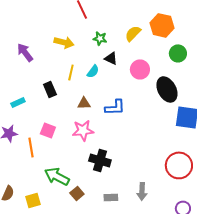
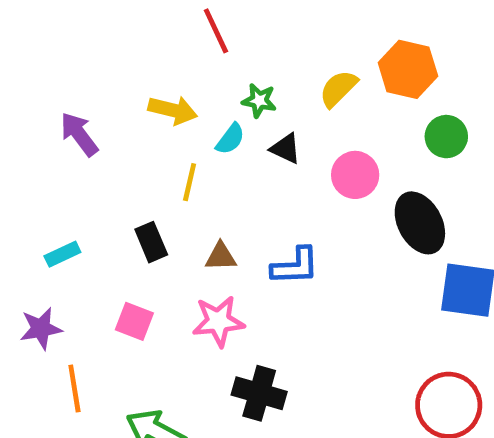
cyan semicircle: (93, 71) -> (230, 139), moved
black rectangle: (50, 89) -> (151, 242), moved
orange line: (31, 147) -> (74, 388), moved

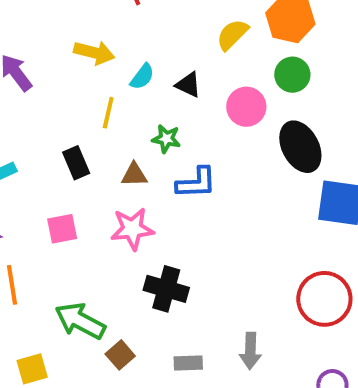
green star: (259, 101) -> (166, 139), moved
green circle: (446, 137) -> (292, 75), moved
pink square: (134, 321) -> (62, 229), turned -32

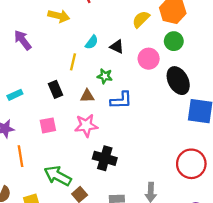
yellow arrow: (94, 53) -> (59, 16), moved

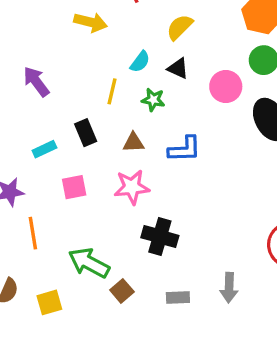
yellow semicircle: (141, 19) -> (180, 27), moved
purple arrow: (23, 40) -> (36, 82), moved
green star: (105, 76) -> (153, 100), moved
cyan rectangle: (15, 95) -> (44, 149), moved

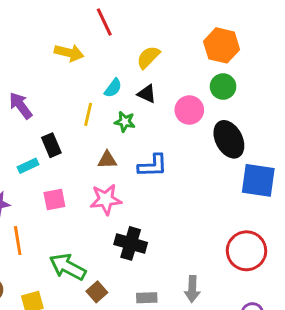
black rectangle: (86, 133) -> (51, 145), moved

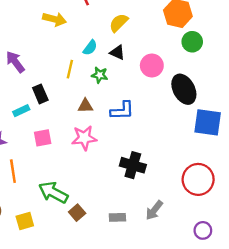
green circle: (223, 87) -> (192, 42), moved
black cross: (131, 243) -> (133, 165), moved
gray arrow: (192, 289) -> (154, 210), turned 36

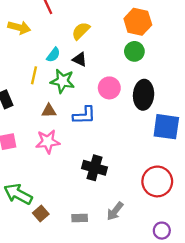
green circle: (192, 42) -> (134, 51), moved
pink circle: (152, 65) -> (109, 88), moved
green star: (100, 75) -> (63, 81), size x1.5
black ellipse: (184, 89) -> (144, 95), turned 32

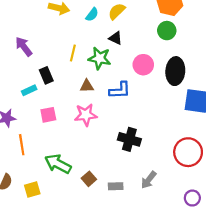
cyan semicircle: (53, 55) -> (92, 15), moved
brown square: (41, 213) -> (89, 179), moved

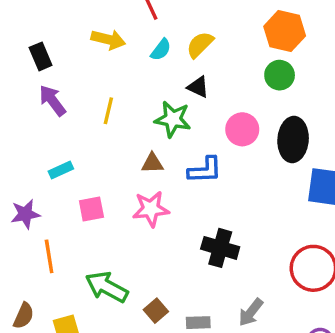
yellow line: (73, 53) -> (108, 111), moved
black rectangle: (46, 75) -> (41, 56), moved

